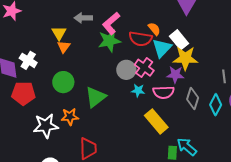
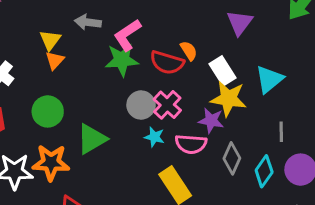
cyan triangle: (162, 48) -> (269, 79), moved
orange star: (70, 117) -> (51, 163), size x1.4

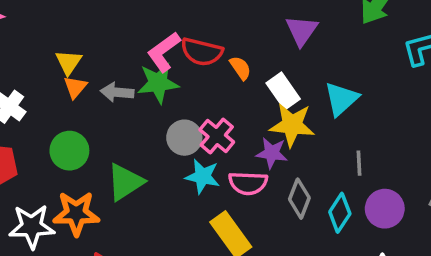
gray arrow: (88, 22) -> (117, 92), moved
red semicircle: (167, 63) -> (202, 52), moved
cyan star: (154, 137) -> (203, 176), size x1.4

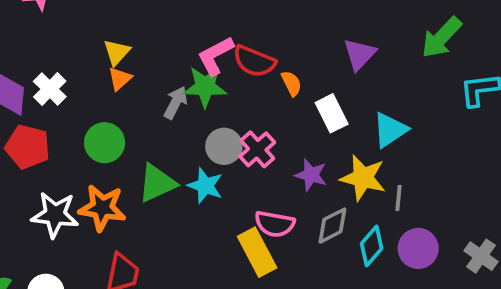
gray arrow: (117, 92) -> (176, 103), moved, turned 104
yellow star: (292, 125) -> (363, 178), moved
cyan star: (203, 176) -> (205, 186), moved
pink semicircle: (248, 183) -> (275, 224), moved
gray diamond: (299, 199) -> (332, 226), turned 33

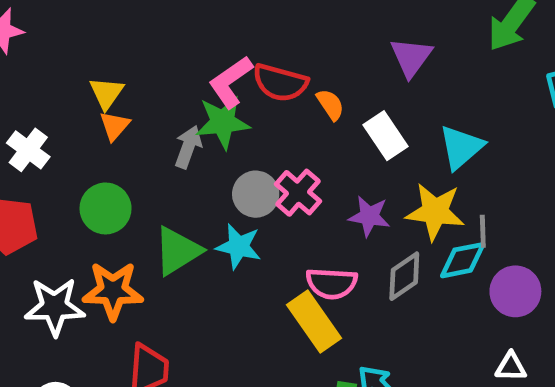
cyan diamond: (372, 246) -> (463, 260), moved, turned 45

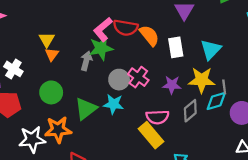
orange semicircle: (330, 105) -> (149, 36), size x1.5
white rectangle: (386, 136) -> (176, 47), turned 30

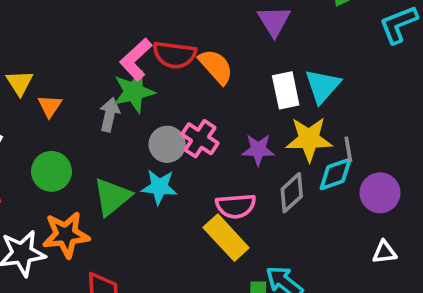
yellow triangle: (47, 40) -> (20, 83), moved
white rectangle: (176, 47) -> (286, 90), moved

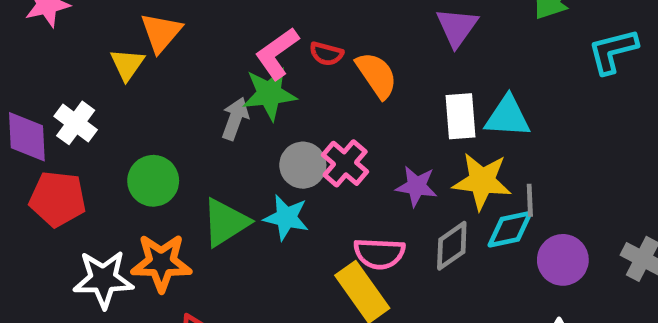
red semicircle: (174, 55) -> (326, 54), size x0.6
cyan triangle: (323, 86) -> (507, 117), turned 45
orange triangle: (50, 106) -> (161, 32), moved, size x1.4

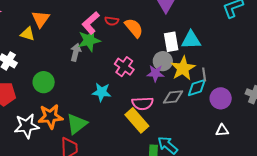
yellow triangle: (127, 64) -> (28, 34), turned -42
gray circle: (303, 165) -> (163, 61), moved
yellow star: (482, 181) -> (183, 68), turned -30
green triangle: (225, 222) -> (77, 124), moved
gray diamond: (452, 246) -> (173, 97), turned 35

